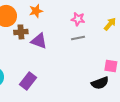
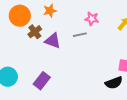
brown cross: (21, 32) -> (35, 32), turned -32
gray line: (78, 38) -> (80, 35), moved

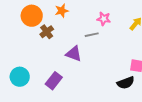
purple triangle: (53, 41) -> (74, 54), moved

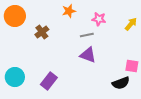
orange star: (62, 11) -> (69, 11), moved
orange circle: (32, 16) -> (15, 16), moved
purple triangle: (74, 54) -> (88, 55), moved

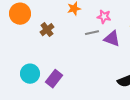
purple triangle: (88, 55) -> (112, 39), moved
cyan circle: (15, 77) -> (30, 74), moved

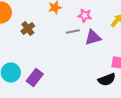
purple triangle: (112, 39) -> (93, 38), turned -36

